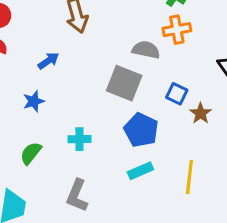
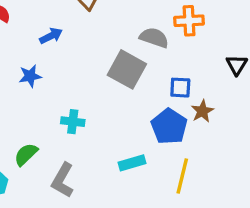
blue square: (177, 94) -> (180, 88), turned -30
blue pentagon: (141, 130) -> (169, 126), moved
green semicircle: (31, 153) -> (26, 154), moved

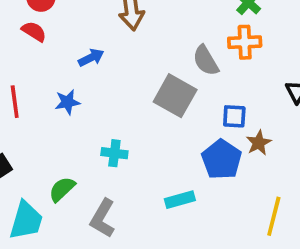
gray semicircle: (154, 38) -> (206, 61), turned -140
yellow line: (182, 176) -> (274, 216), moved

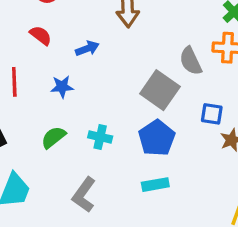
red semicircle: (34, 32) -> (41, 35), moved
blue pentagon: (222, 159) -> (157, 138), moved
green semicircle: (62, 189) -> (53, 137), moved

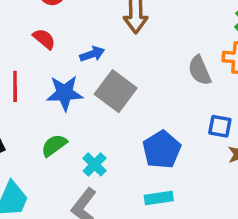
blue star: (62, 87) -> (65, 93), size x1.5
gray square: (160, 90) -> (116, 91), moved
cyan cross: (100, 137) -> (95, 164), moved, turned 30

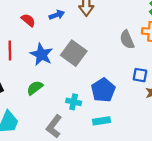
blue arrow: (92, 54) -> (57, 15), moved
blue star: (65, 93) -> (41, 54), turned 30
cyan cross: (95, 164) -> (74, 102), moved, turned -32

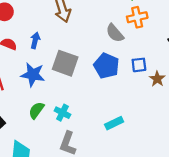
blue arrow: (57, 15) -> (35, 40), moved, turned -40
blue pentagon: (103, 90) -> (106, 66), moved
cyan cross: (74, 102) -> (62, 113), moved, turned 32

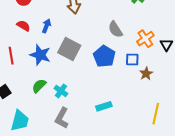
orange cross: (137, 17) -> (145, 39), moved, turned -30

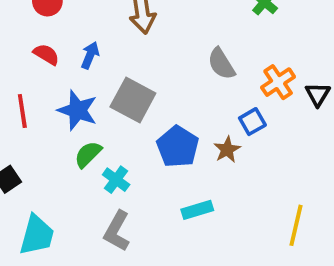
blue pentagon: (104, 56) -> (178, 147), moved
blue square: (132, 59) -> (252, 122), turned -32
brown star: (146, 74) -> (227, 150), moved
green semicircle: (39, 86) -> (88, 154), moved

